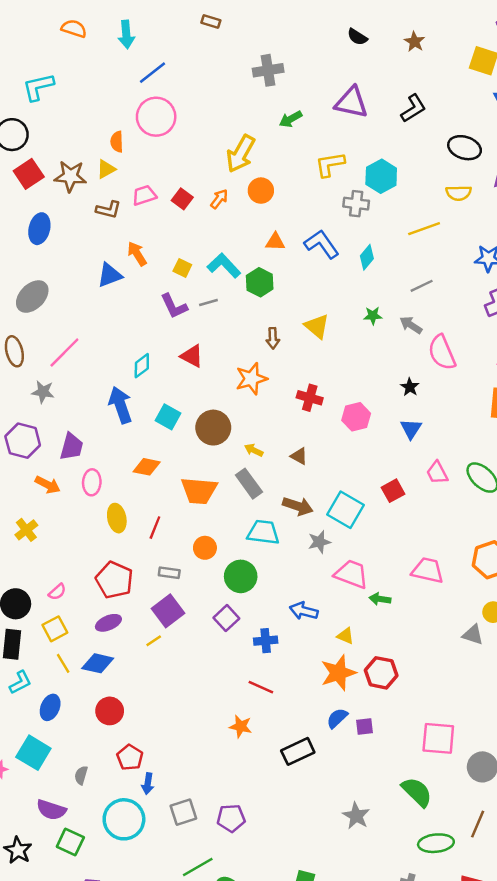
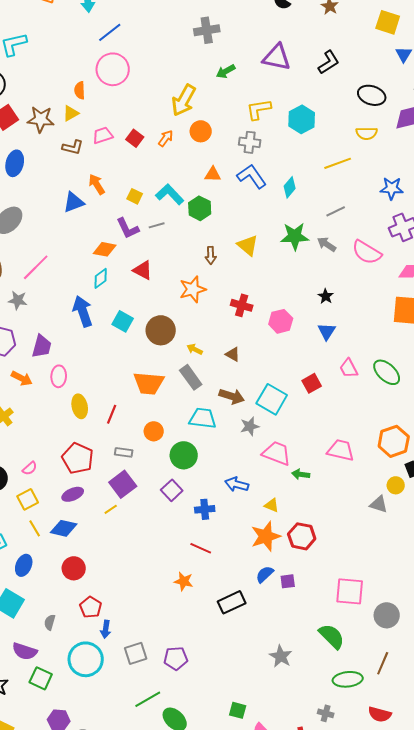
gray cross: (356, 204) -> (250, 142), moved
green star: (373, 316) -> (295, 236), size x1.8
pink semicircle: (442, 353) -> (367, 252), moved, turned -36
orange diamond: (147, 467) -> (105, 249), moved

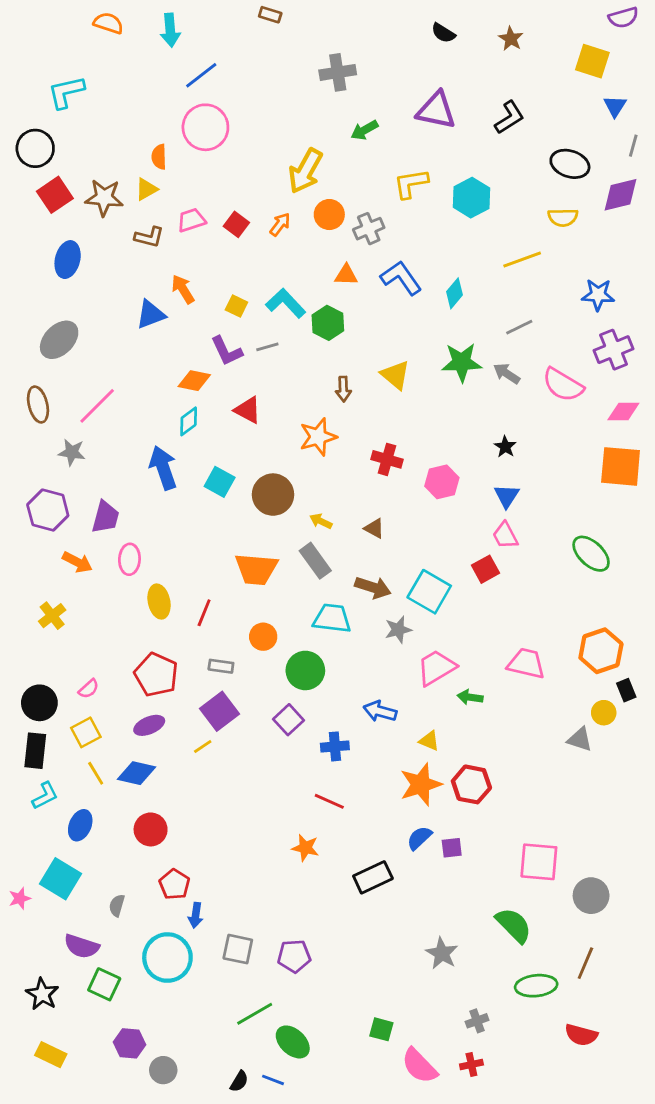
gray cross: (250, 142) -> (369, 229), moved, turned -30
pink trapezoid: (349, 368) -> (505, 535), moved
pink trapezoid: (277, 453) -> (436, 668), turned -52
gray square: (136, 653) -> (238, 949), turned 30
gray cross: (326, 713) -> (477, 1021), moved, turned -35

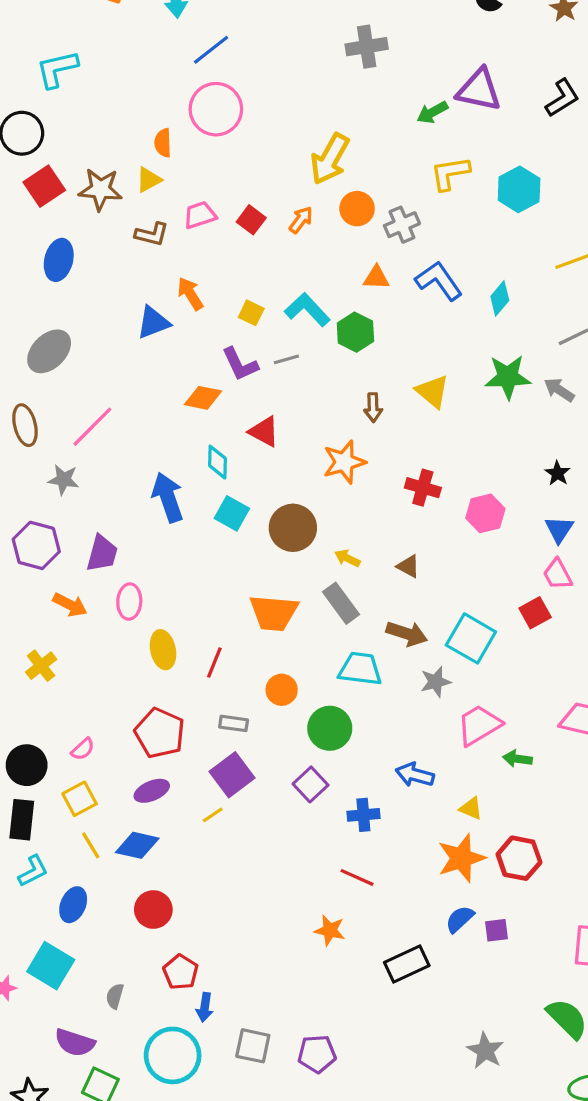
green arrow: (364, 130) -> (432, 112), moved
cyan diamond: (189, 421) -> (217, 462), moved, turned -52

